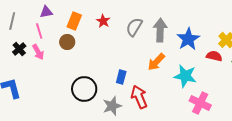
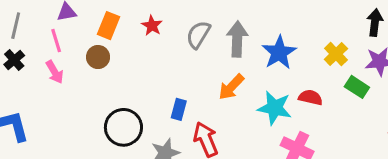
black cross: (19, 49) -> (14, 60), moved
red semicircle: (214, 56) -> (311, 97), moved

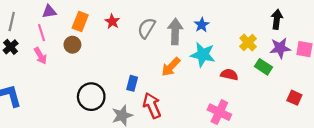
blue star: (279, 53) -> (202, 25), moved, size x0.6
cyan star: (275, 108) -> (203, 55), moved

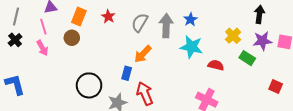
orange arrow: (171, 67) -> (143, 54), moved

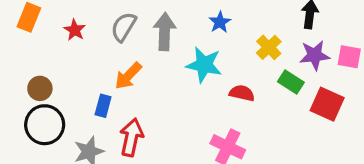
red star: (108, 16) -> (75, 30), moved
blue star: (190, 20) -> (220, 22), moved
brown circle: (72, 38) -> (40, 88), moved
red square: (276, 86) -> (327, 104), moved, size x1.5
red arrow: (145, 94) -> (131, 137), turned 35

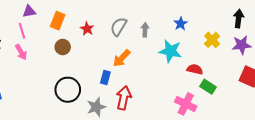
gray arrow: (165, 32) -> (145, 30), size x0.6
green rectangle: (291, 82) -> (208, 87), moved
brown circle: (40, 88) -> (63, 47), moved

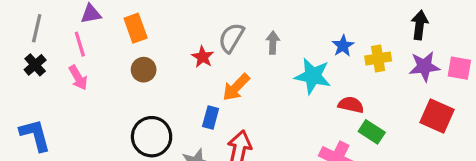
orange rectangle: (58, 21) -> (136, 28), turned -42
blue star: (181, 24) -> (343, 46), moved
red star: (87, 29) -> (203, 57), moved
yellow cross: (212, 40) -> (378, 59), turned 35

